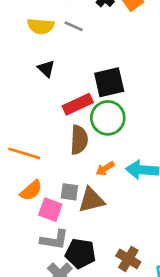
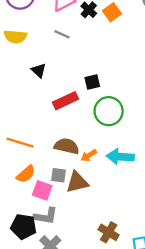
yellow semicircle: (41, 26) -> (15, 37), moved
black square: (109, 82) -> (92, 82), size x0.6
green circle: (108, 118) -> (109, 111), moved
brown semicircle: (79, 140) -> (67, 146), moved, turned -80
black pentagon: (80, 253) -> (24, 226), moved

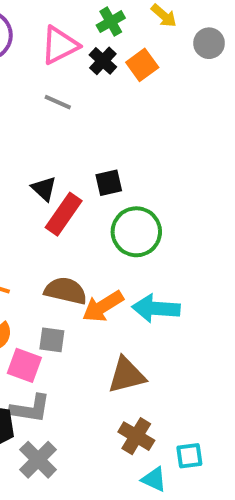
black triangle: (39, 70) -> (44, 189), moved
red rectangle: (65, 101) -> (64, 214), turned -30
orange arrow: (89, 155) -> (103, 306), size x1.5
brown triangle: (77, 182) -> (126, 375), moved

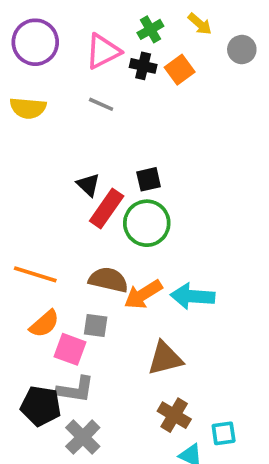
black cross: (103, 61) -> (143, 66), turned -30
green circle: (136, 232) -> (147, 223), moved

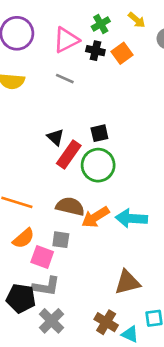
brown triangle: (165, 358) -> (127, 282), moved
brown cross: (174, 415) -> (106, 322), moved

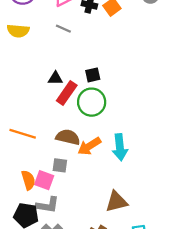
black triangle: (55, 137) -> (55, 78), turned -42
cyan arrow: (131, 218) -> (120, 147), turned -100
orange semicircle: (24, 238) -> (28, 180), moved, turned -66

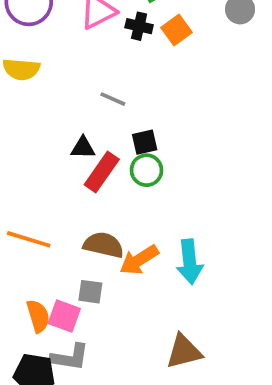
gray line: (63, 29) -> (113, 99), moved
green circle: (92, 102) -> (147, 170), moved, size x0.7

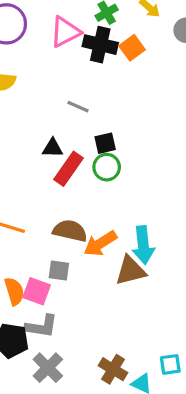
black cross: (139, 26) -> (100, 45), size x1.5
brown triangle: (184, 352) -> (131, 271), moved

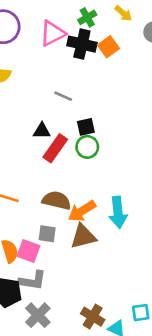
brown triangle: (131, 271) -> (83, 236), moved

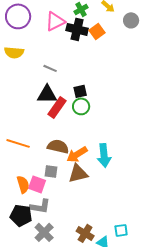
gray line: (63, 96) -> (50, 68), moved
black triangle: (42, 131) -> (47, 94), size x1.5

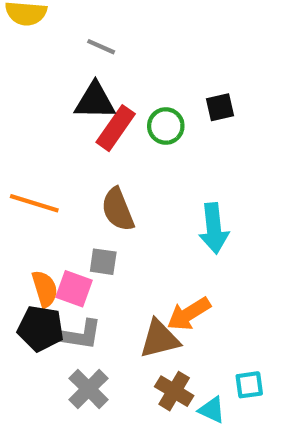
black square: (80, 91) -> (220, 107), moved
brown semicircle: (58, 146) -> (118, 209), turned -125
orange arrow: (77, 154) -> (189, 314), moved
brown triangle: (78, 173) -> (160, 339), moved
black pentagon: (21, 215) -> (41, 328), moved

